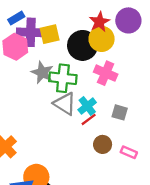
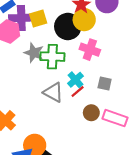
gray triangle: (65, 104) -> (53, 92), moved
pink rectangle: (129, 152) -> (115, 118), size x1.6

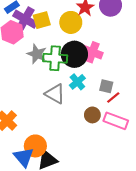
purple cross: (21, 18) -> (25, 19), turned 30
yellow circle: (84, 20) -> (71, 22), moved
black circle: (68, 26) -> (74, 54), moved
red line: (78, 91) -> (113, 98), moved

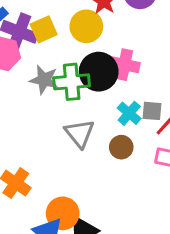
cyan cross: (77, 82) -> (129, 113), moved
gray triangle: (55, 94) -> (80, 133), turned 30
brown circle: (92, 115) -> (121, 147), moved

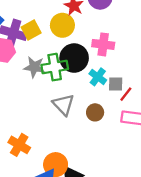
pink cross: (124, 65) -> (103, 44), moved
cyan cross: (129, 113) -> (98, 77), moved

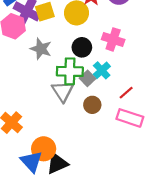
black circle: (74, 58) -> (82, 47), size x0.7
green cross: (55, 67) -> (70, 71), moved
gray square: (116, 84) -> (87, 78), moved, turned 35

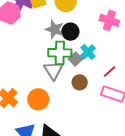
pink cross: (113, 39) -> (109, 20), moved
gray star: (41, 49) -> (55, 29), moved
orange circle: (44, 149) -> (38, 99), moved

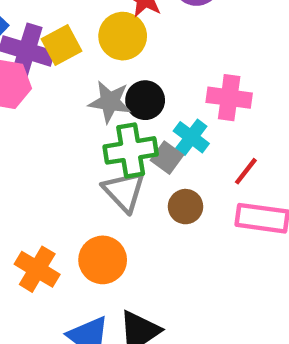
pink cross: (109, 20) -> (229, 98), moved

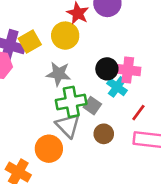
black circle: (145, 100) -> (107, 69), moved
cyan cross: (191, 137) -> (117, 87), moved
orange circle: (103, 260) -> (49, 149), moved

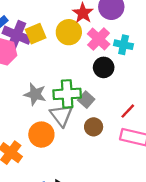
pink cross: (128, 70) -> (99, 39), moved, turned 30
gray star: (59, 74) -> (35, 94), moved
cyan cross: (117, 87) -> (124, 45), moved, turned -30

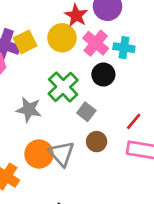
green cross: (67, 94) -> (63, 87), moved, turned -36
gray triangle: (61, 115) -> (62, 154), moved

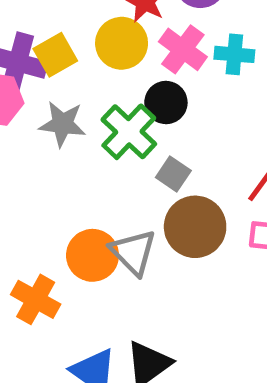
black circle: (103, 75) -> (166, 103), moved
gray star: (29, 110) -> (62, 124), moved
brown circle: (97, 142) -> (195, 227), size x1.6

